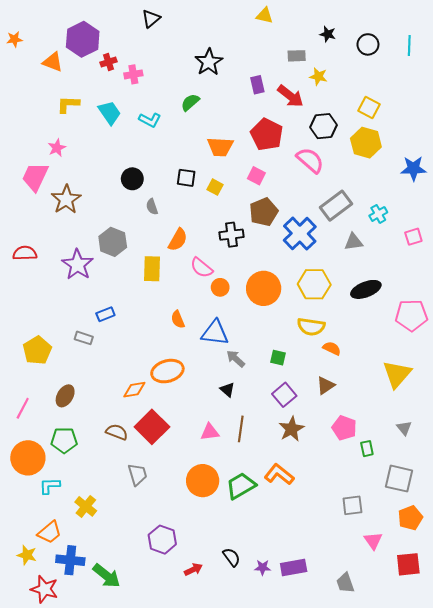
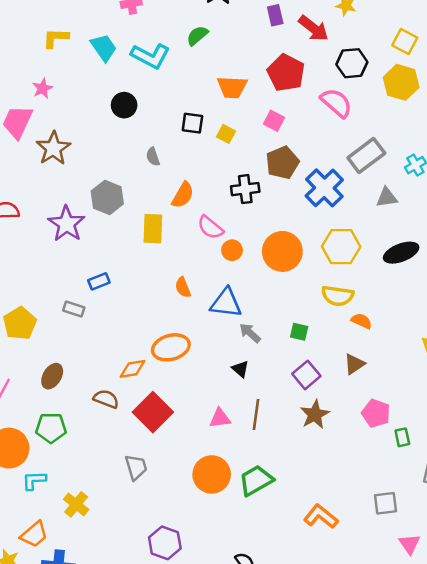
cyan L-shape: (150, 120) -> (150, 56), size x1.5
black circle: (132, 179) -> (124, 105), moved
brown semicircle: (117, 432) -> (106, 399), moved
orange L-shape: (279, 474) -> (321, 516), moved

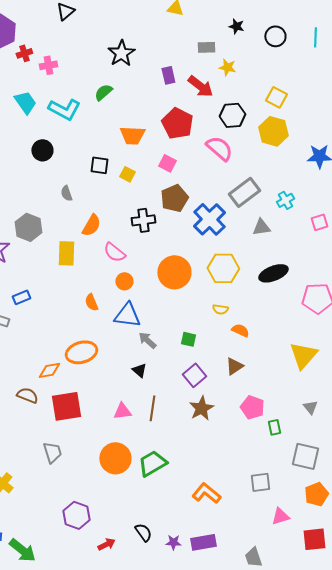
orange circle: (232, 250) -> (124, 281), moved
yellow semicircle: (338, 296) -> (220, 309), size x0.6
red square: (153, 412) -> (66, 406), turned 36
pink triangle: (409, 544) -> (280, 516), turned 48

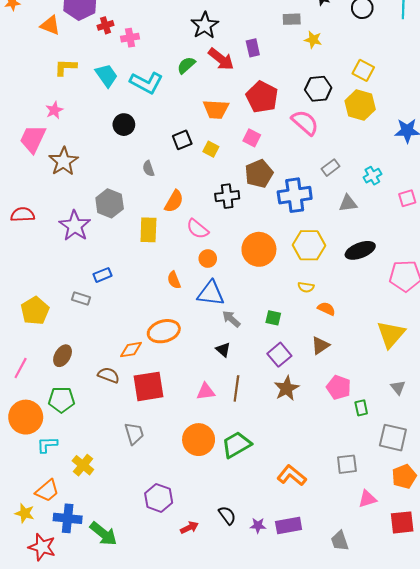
red arrow: (200, 86) -> (221, 59), moved
black square: (99, 165) -> (182, 140), turned -30
gray rectangle: (244, 192) -> (331, 168), size x0.6
blue cross: (209, 219) -> (295, 195), turned 36

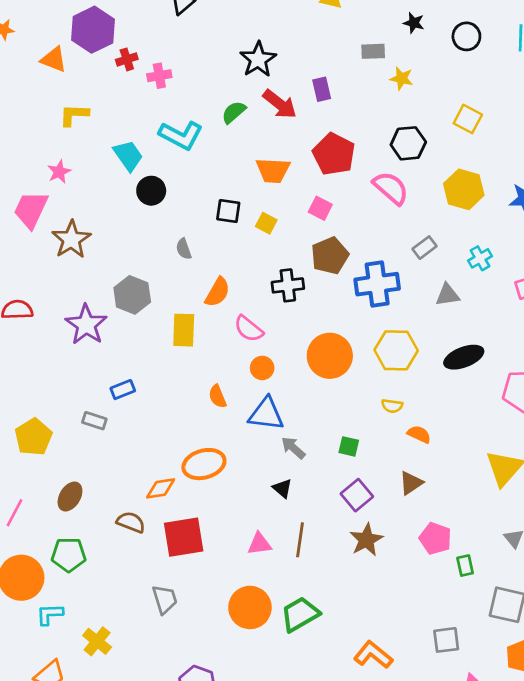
cyan trapezoid: (107, 75) -> (128, 156), moved
yellow hexagon: (360, 105) -> (464, 189), moved
black square: (182, 140) -> (228, 211), turned 30

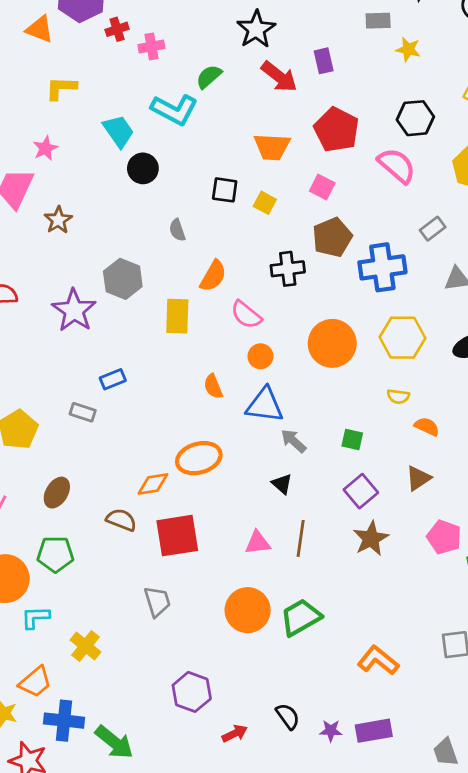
green semicircle: (234, 112) -> (209, 77), moved
brown star: (71, 239) -> (58, 220), size x0.7

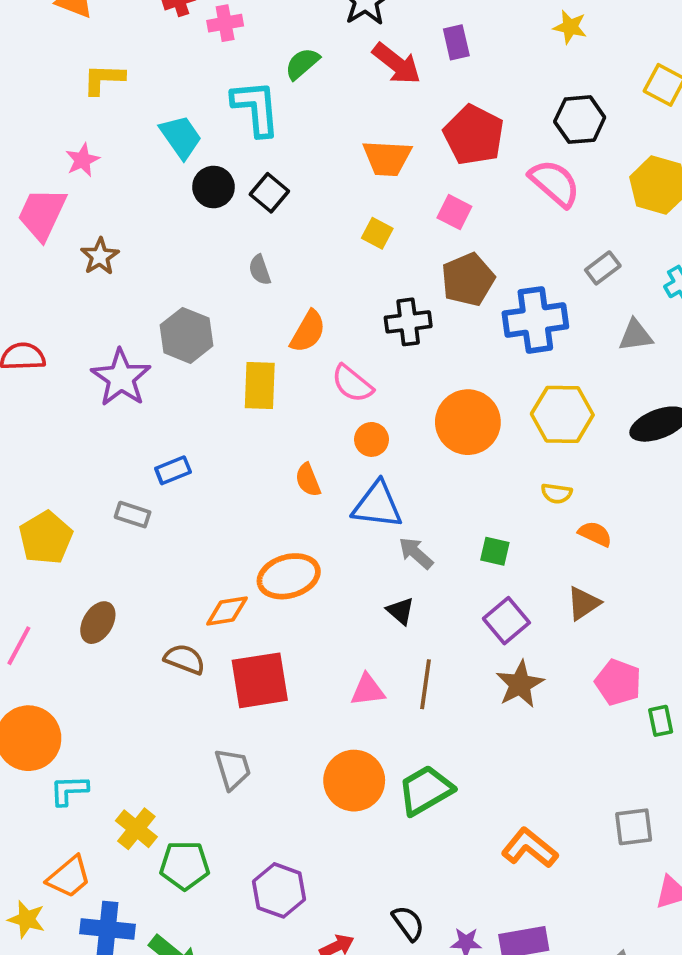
cyan L-shape: (174, 110) -> (256, 108), turned -123
black square: (225, 190) -> (269, 193), moved, turned 32
green pentagon: (55, 554) -> (185, 865), moved

